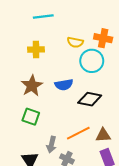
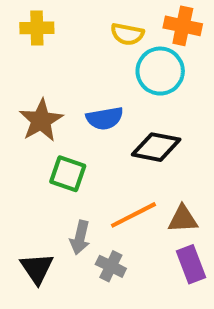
yellow cross: (36, 50) -> (37, 28), moved
green square: (31, 117) -> (68, 174), moved

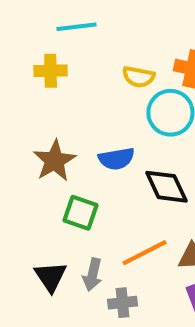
black diamond: (156, 147) -> (166, 187), turned 54
gray cross: (111, 266) -> (122, 303), turned -32
black triangle: (37, 268) -> (51, 277), moved

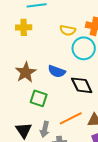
blue semicircle: (116, 159) -> (57, 71), turned 30

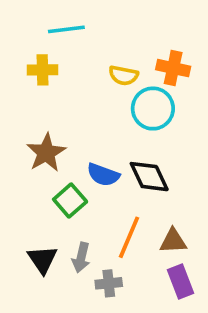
blue semicircle: (57, 71) -> (103, 175), moved
green square: (39, 98) -> (70, 201), turned 30
orange line: (71, 118) -> (129, 237), turned -40

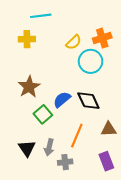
orange cross: (173, 68) -> (102, 38), turned -30
yellow semicircle: (123, 75) -> (74, 42), turned -56
blue semicircle: (103, 175) -> (62, 100), turned 120
brown triangle: (173, 241) -> (109, 129), moved

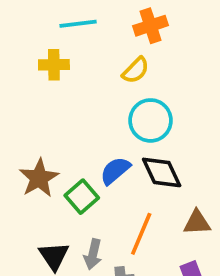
orange cross: (102, 38) -> (151, 26), moved
cyan circle: (91, 61) -> (151, 120), moved
brown star: (29, 87) -> (39, 178), moved

